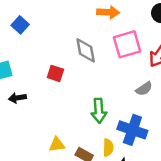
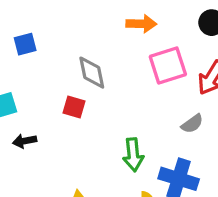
blue square: (20, 25) -> (25, 44), turned 35
gray diamond: (86, 50) -> (92, 73), moved

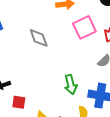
red square: (74, 107) -> (19, 102), moved

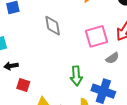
pink square: (84, 27) -> (96, 36), moved

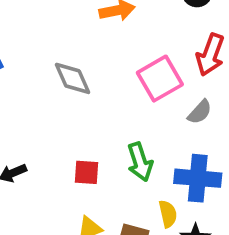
red square: (23, 85) -> (87, 172), moved

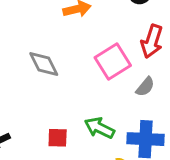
green arrow: (140, 162) -> (99, 128), turned 136

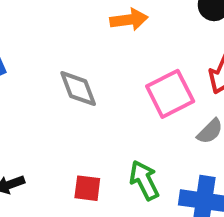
green arrow: (99, 128) -> (144, 180), turned 32

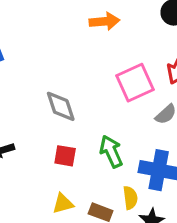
gray diamond: (78, 89) -> (61, 106), moved

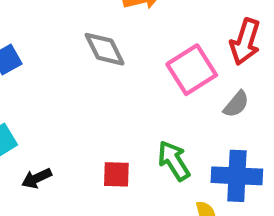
gray diamond: (61, 106) -> (105, 49), moved

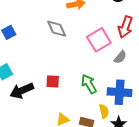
red square: (116, 174) -> (53, 81), moved
black arrow: (37, 178) -> (22, 91), size x1.6

